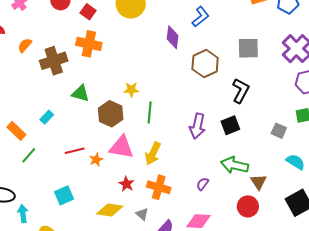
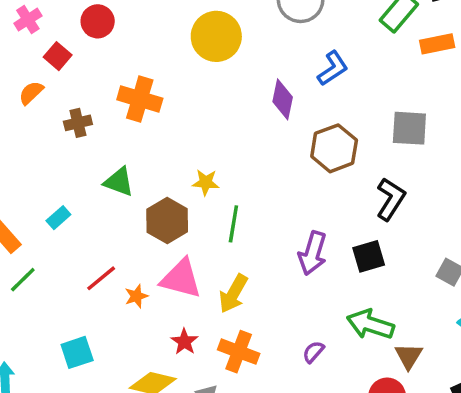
red square: (88, 12) -> (58, 56), moved
brown cross: (54, 61) -> (78, 123), size x0.6
red line: (75, 151) -> (101, 278), turned -30

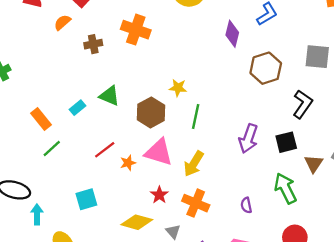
green triangle: (119, 182) -> (109, 96), moved
green arrow: (370, 324) -> (285, 188), turned 44
purple semicircle: (313, 352) -> (246, 205), turned -56
brown triangle: (409, 356) -> (314, 164), moved

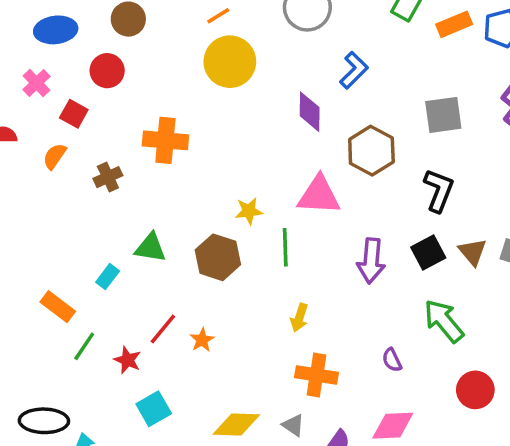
pink triangle: (159, 152) -> (319, 195), moved
yellow arrow: (194, 164) -> (299, 318), size x0.7
brown triangle: (314, 164) -> (473, 252), moved
red star: (159, 195) -> (127, 360), moved

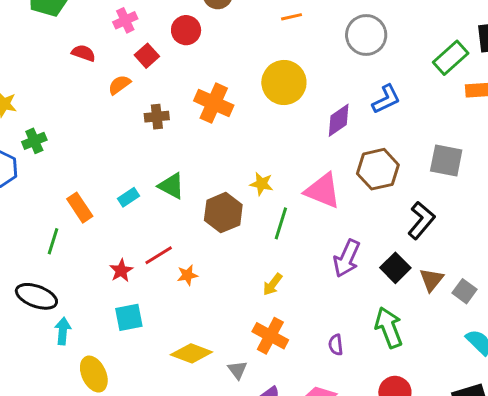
yellow circle: (230, 62) -> (284, 83), moved
purple diamond: (310, 112) -> (339, 120), turned 36
black square: (428, 253) -> (395, 268), turned -36
green line: (84, 346) -> (53, 241), moved, turned -36

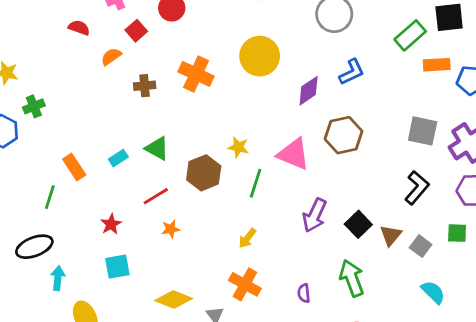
gray square: (446, 160) -> (423, 131), moved
black L-shape: (421, 220) -> (417, 188), moved
red line: (159, 255) -> (156, 196), moved
black ellipse: (36, 296) -> (34, 247), turned -42

